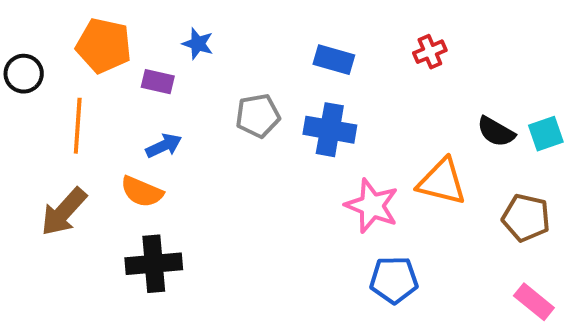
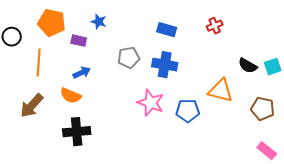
pink star: (372, 206) -> (151, 103), moved
blue pentagon: (394, 280) -> (188, 111), moved

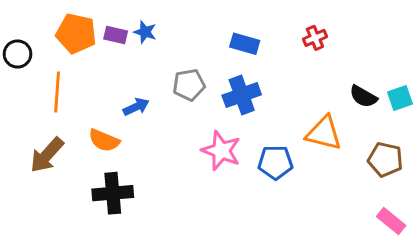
purple rectangle: (79, 41) -> (116, 35), moved
blue cross: (165, 65) -> (242, 95), turned -30
blue arrow: (82, 73) -> (136, 107), moved

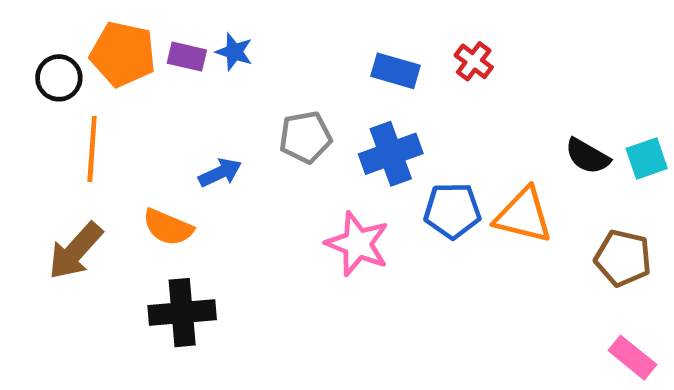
red cross: (315, 38) -> (474, 61), moved, turned -30
black circle: (18, 54) -> (59, 78), moved
blue pentagon: (275, 162) -> (452, 211), moved

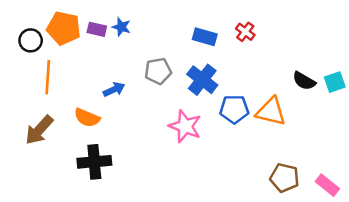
blue cross: (391, 154) -> (202, 80), turned -32
brown pentagon: (623, 258) -> (284, 178), moved

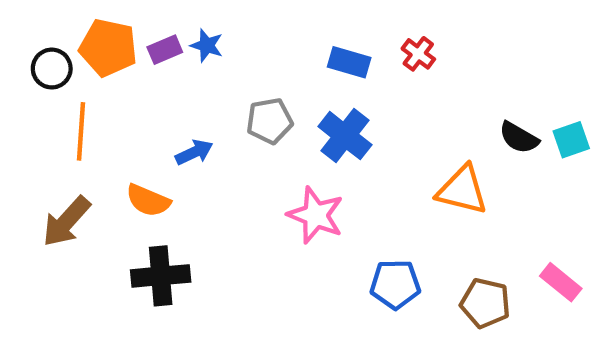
purple rectangle: (97, 29) -> (165, 50), turned -36
blue pentagon: (234, 109) -> (395, 284), moved
pink rectangle: (327, 185) -> (561, 282), moved

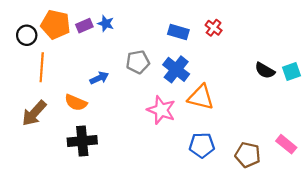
orange triangle: (462, 190) -> (201, 97), moved

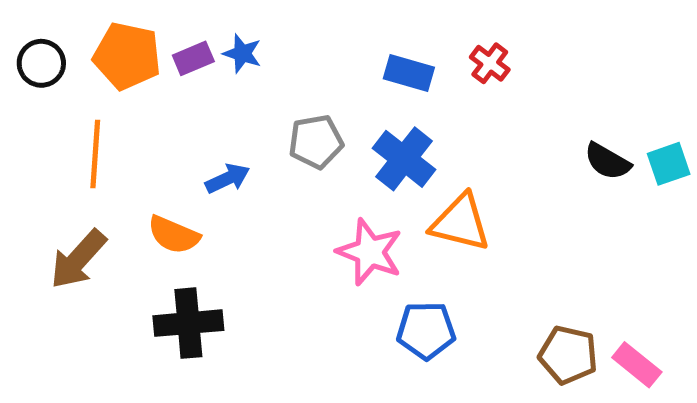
black circle: (27, 35) -> (41, 63), moved
pink rectangle: (286, 144) -> (637, 365), moved
blue pentagon: (202, 145) -> (426, 330), moved

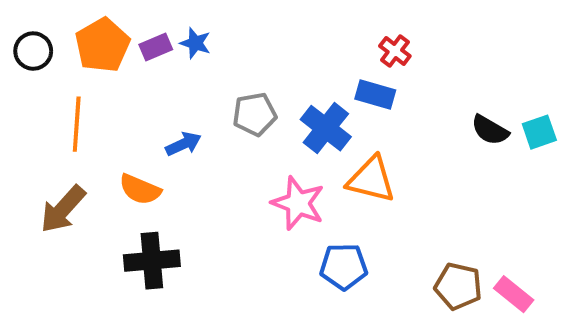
orange pentagon: (127, 56) -> (102, 45), turned 30
blue rectangle: (409, 73) -> (375, 94), moved

